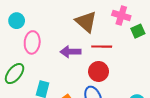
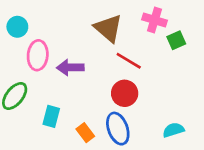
red line: (102, 47) -> (129, 61), turned 30
purple arrow: (71, 52) -> (70, 67), moved

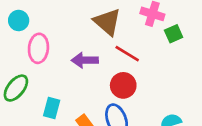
purple arrow: (70, 67) -> (85, 60), moved

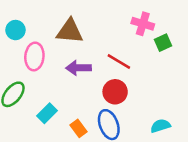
brown triangle: (107, 22) -> (70, 31), moved, turned -36
cyan rectangle: (52, 108) -> (47, 113), turned 30

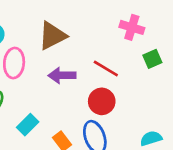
brown triangle: (70, 31) -> (52, 36), turned -32
green square: (163, 43) -> (152, 59), moved

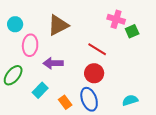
green square: (152, 59) -> (132, 31), moved
purple arrow: (62, 75) -> (53, 63), moved

